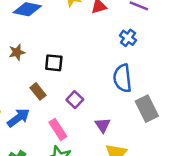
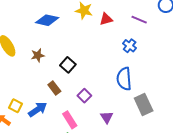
black square: (54, 63) -> (68, 65), turned 35

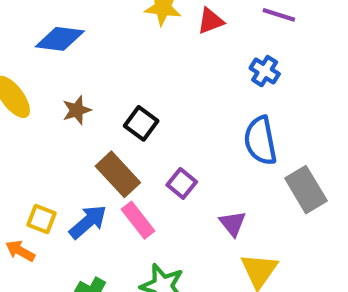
blue diamond: (47, 20) -> (60, 39), moved
brown rectangle: (54, 88) -> (118, 174), size x1.5
pink rectangle: (70, 120) -> (138, 220), moved

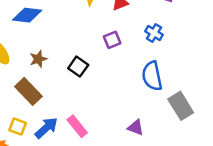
brown rectangle: (118, 174) -> (28, 91), moved
purple square: (182, 183) -> (112, 40), moved, turned 30
purple triangle: (233, 223) -> (136, 127), turned -30

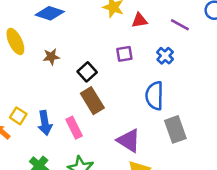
brown rectangle: (28, 91) -> (92, 101), moved
purple triangle: (136, 127) -> (129, 141), size x1.5
blue arrow: (46, 128) -> (45, 123), turned 110

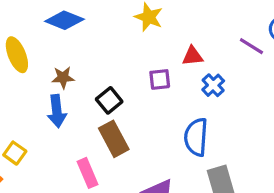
red triangle: (139, 20) -> (193, 56), moved
purple line: (180, 25) -> (251, 46), moved
blue arrow: (45, 123) -> (57, 111), moved

